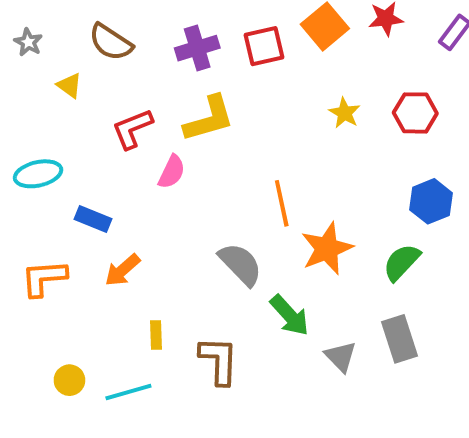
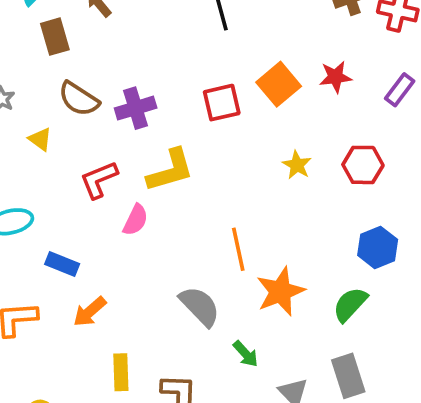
purple cross: (197, 48) -> (136, 108), moved
green arrow: (290, 315) -> (246, 354), size x0.7
yellow rectangle: (156, 335) -> (121, 372), size x1.4

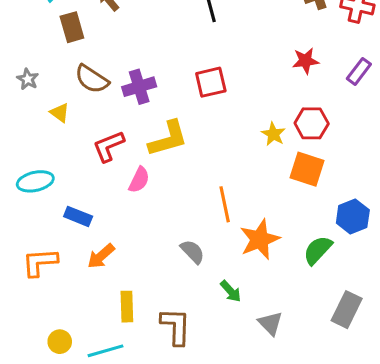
orange square: (279, 84) -> (307, 169), moved, turned -32
red hexagon: (363, 165) -> (312, 123), moved
blue hexagon: (378, 247) -> (353, 216), moved
gray semicircle: (200, 306) -> (193, 252), size x0.7
gray rectangle: (348, 376) -> (347, 310), moved, turned 44

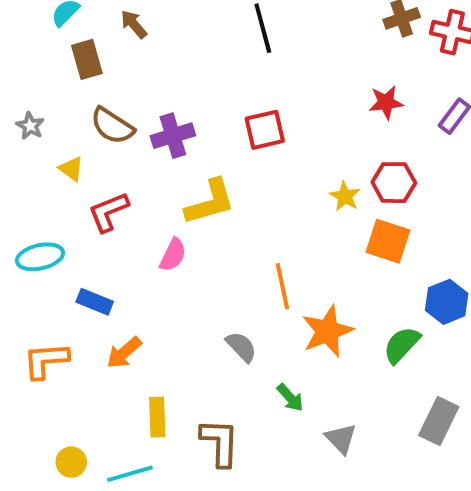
red L-shape: (109, 146) -> (108, 212), moved

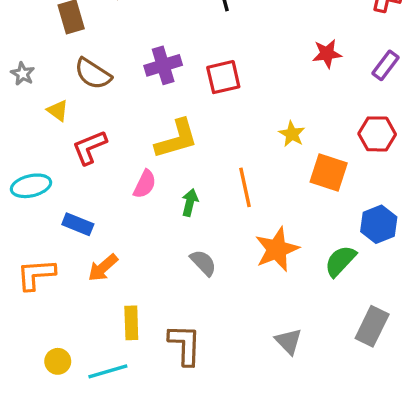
purple cross: (173, 136) -> (163, 65), moved
red hexagon: (394, 183) -> (377, 134), moved
orange line: (282, 286) -> (245, 187), moved
green arrow: (290, 398) -> (190, 203), moved, turned -124

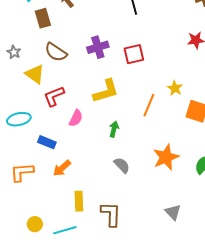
yellow triangle: (58, 111) -> (35, 74), size x1.5
pink semicircle: (145, 184) -> (76, 118), moved
orange line: (245, 187) -> (149, 105), moved, turned 35

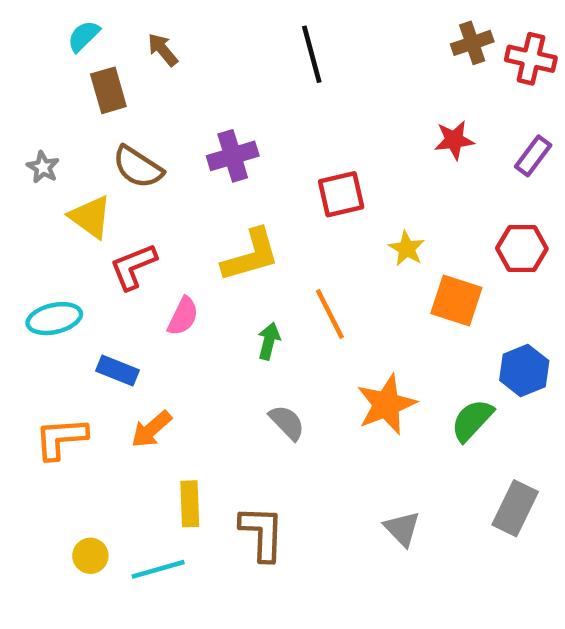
red square: (134, 54) -> (341, 194), moved
orange line: (149, 105) -> (330, 314), moved, turned -50

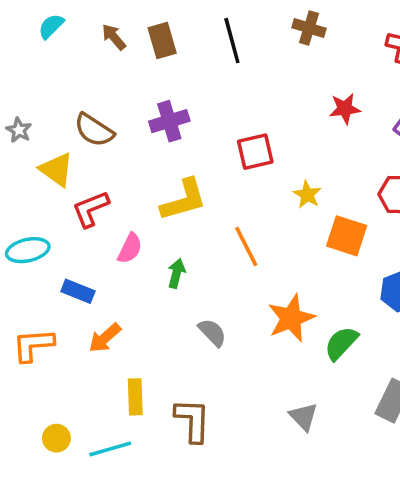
brown cross: (472, 43) -> (309, 28), moved, turned 36
brown rectangle: (108, 90) -> (162, 41), moved
green arrow: (269, 341) -> (176, 273), moved
green semicircle: (472, 420) -> (341, 343), moved

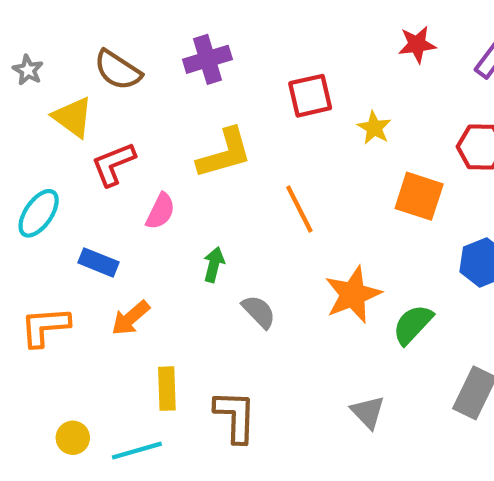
yellow star: (307, 195) -> (374, 128), moved
cyan ellipse: (28, 250) -> (39, 213), turned -42
green arrow: (176, 273) -> (214, 265), moved

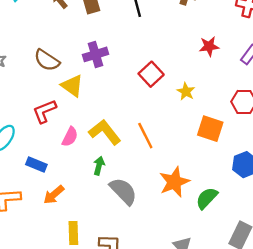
red square: (310, 96) -> (151, 74), turned -30
yellow triangle: (73, 117) -> (72, 86), moved
yellow L-shape: (225, 153) -> (105, 132), moved, turned -112
gray semicircle: (259, 312) -> (123, 191), size x1.5

